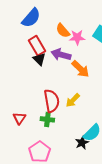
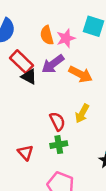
orange semicircle: (63, 31) -> (47, 35), turned 42
purple arrow: (61, 55) -> (53, 64), turned -36
red semicircle: (52, 101) -> (57, 121), size x0.7

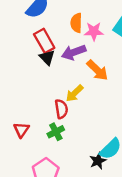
yellow arrow: (82, 114) -> (75, 93), moved
green cross: (59, 145) -> (56, 132), turned -35

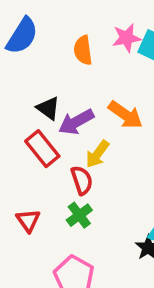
pink star: (94, 31) -> (126, 38), moved
red rectangle: (44, 41) -> (42, 149), moved
purple arrow: (74, 52) -> (76, 122), moved

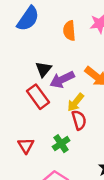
black triangle: (48, 108) -> (43, 69), turned 30
red semicircle: (82, 180) -> (79, 120), moved

